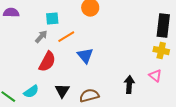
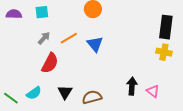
cyan square: (52, 19) -> (42, 12), moved
blue triangle: (85, 56) -> (95, 44), moved
pink triangle: (155, 76) -> (153, 91), moved

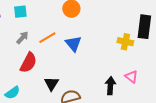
yellow cross: (164, 52) -> (125, 42), moved
pink triangle: (153, 91) -> (131, 77), moved
black triangle: (65, 92) -> (51, 84), moved

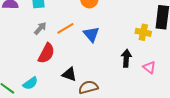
black triangle: (51, 84) -> (69, 74), turned -42
black arrow: (110, 86) -> (126, 58), moved

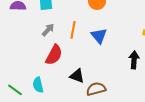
orange line: (65, 28) -> (73, 30), turned -48
cyan semicircle: (30, 83) -> (38, 85), turned 112

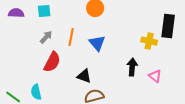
black triangle: (77, 76) -> (84, 76), moved

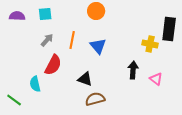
cyan semicircle: (36, 92) -> (35, 84), moved

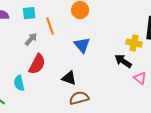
orange line: (72, 40) -> (50, 26), moved, turned -30
black arrow: (133, 70) -> (123, 61), moved, turned -60

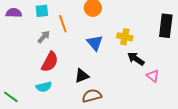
yellow cross: (134, 43) -> (125, 37), moved
black triangle: (69, 78) -> (82, 76), turned -42
cyan semicircle: (19, 83) -> (44, 87), moved, turned -91

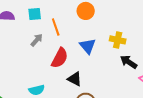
red semicircle: (50, 62) -> (60, 58), moved
black triangle: (82, 76) -> (75, 79), turned 49

